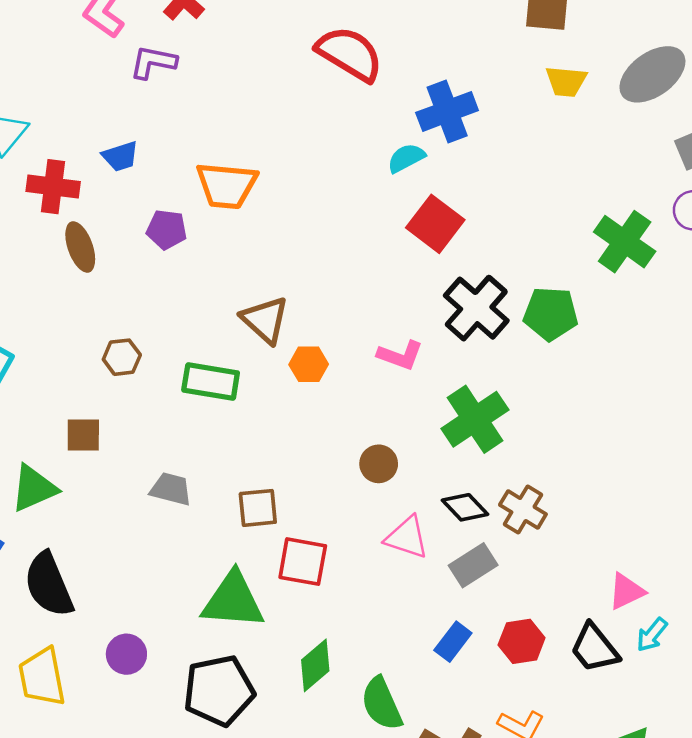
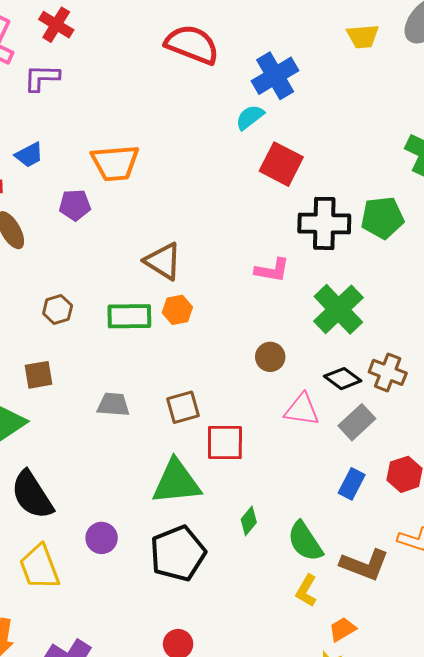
black cross: (476, 308) -> (324, 223), turned -30
orange hexagon: (309, 364) -> (177, 310), moved
green diamond: (315, 665) -> (249, 521), size x0.7

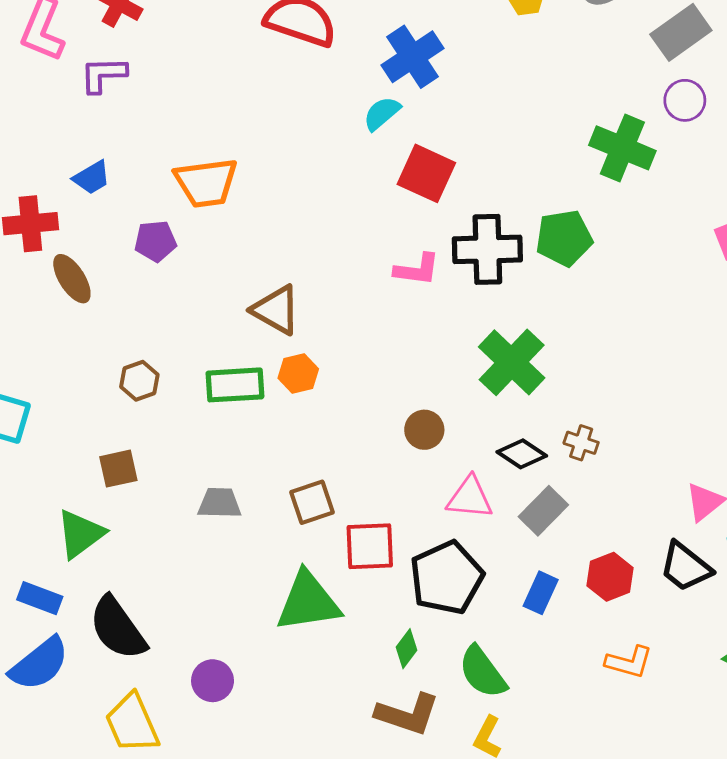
pink L-shape: (272, 270) -> (417, 270), moved
brown cross: (388, 372) -> (581, 443), size x0.7
black pentagon: (178, 553) -> (447, 578), moved
brown L-shape: (365, 565) -> (407, 714), moved

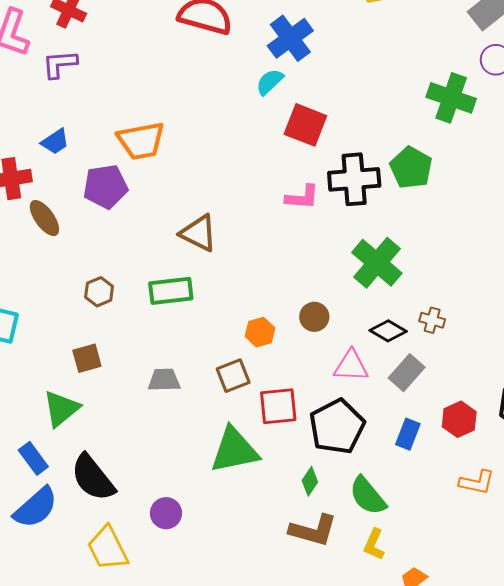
green pentagon: (564, 238) -> (411, 168), turned -30
purple pentagon: (155, 241) -> (105, 187), size x1.4
orange hexagon: (298, 374) -> (260, 332), moved
blue rectangle: (40, 598) -> (33, 458), turned 36

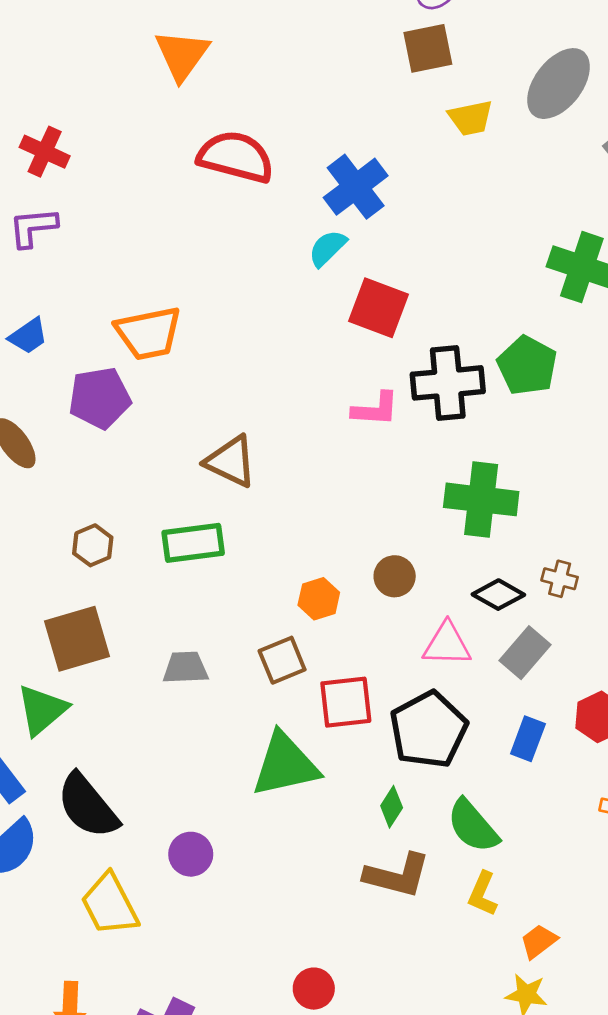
green cross: (377, 263) -> (481, 499), turned -33
brown square: (87, 358) -> (77, 639), size x1.6

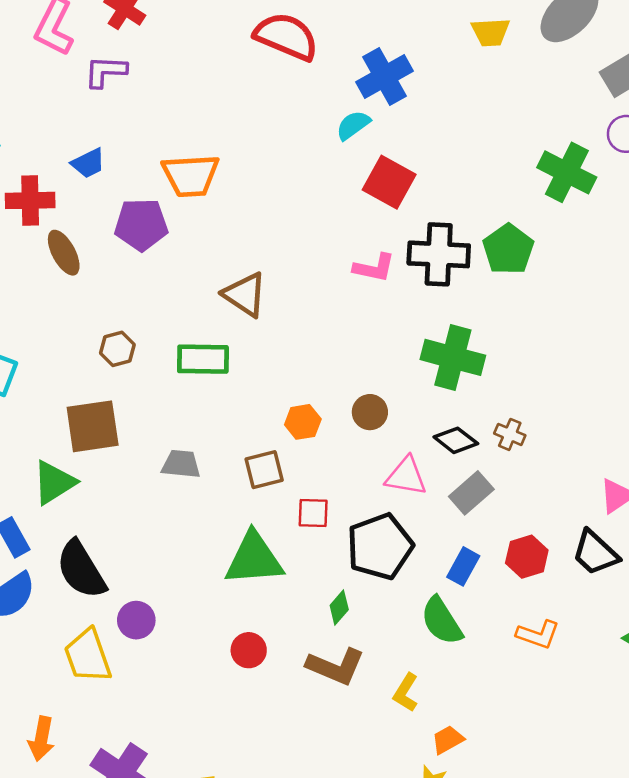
red square: (346, 702) -> (313, 513), size x0.7
green semicircle: (473, 826) -> (442, 621), moved
purple circle: (191, 854) -> (136, 620), moved
red circle: (314, 989) -> (249, 650), moved

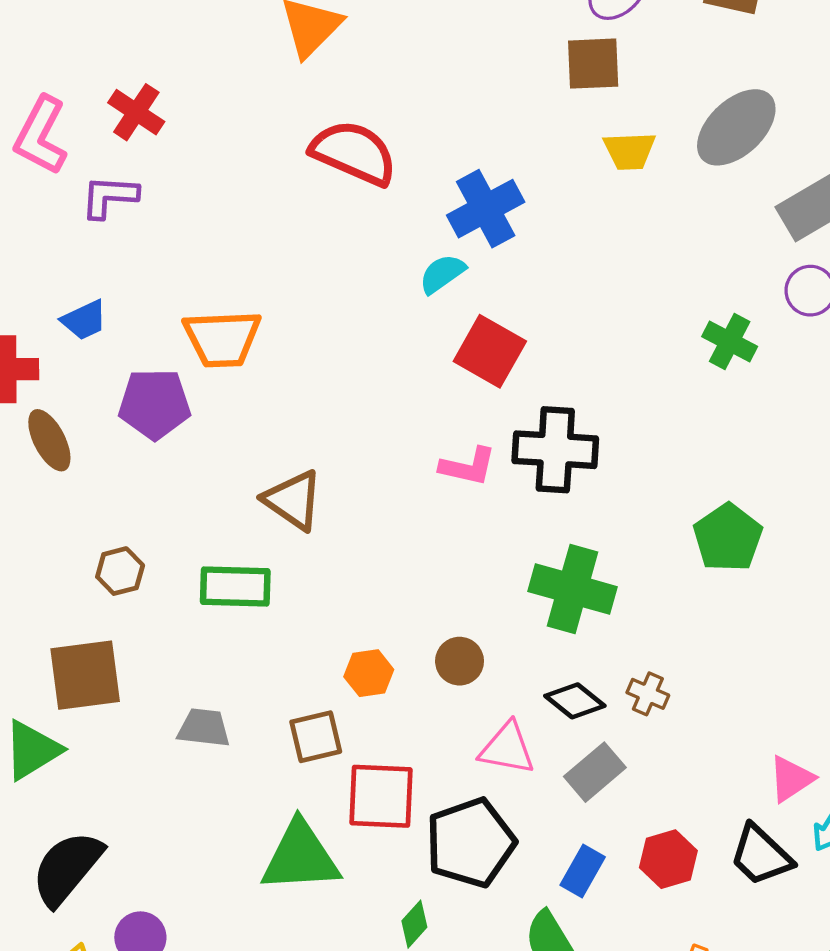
green cross: (567, 172) -> (730, 341), size x0.7
green pentagon: (508, 249) -> (728, 538), moved
red square: (313, 513) -> (381, 796), size x1.6
black semicircle: (81, 570) -> (67, 868), turned 70

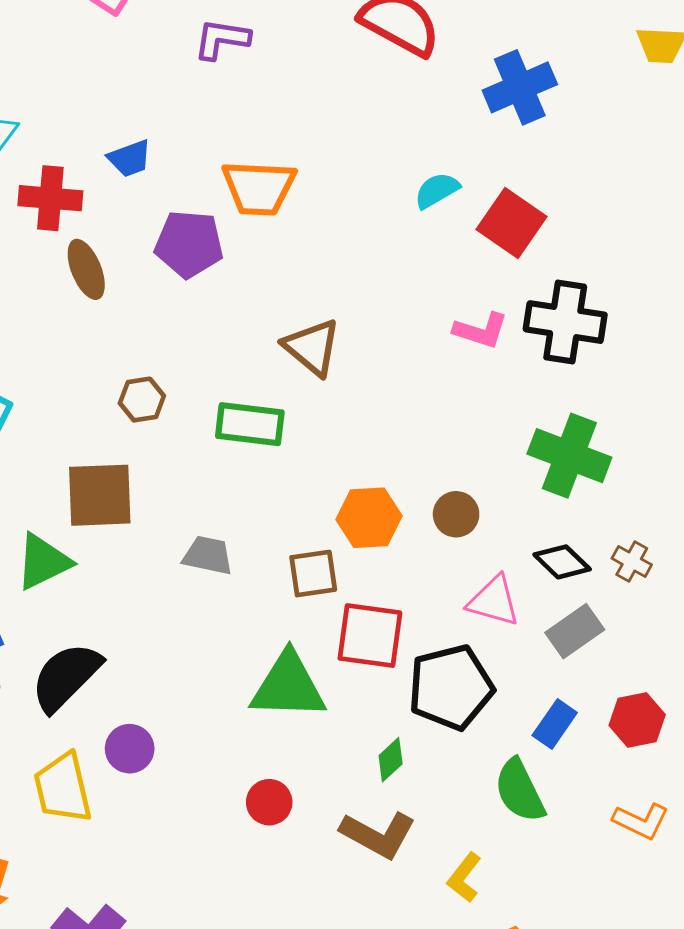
purple L-shape: (109, 197) -> (222, 39), moved
cyan semicircle: (442, 274) -> (437, 190), moved
orange hexagon: (369, 673) -> (369, 518), size x1.4

